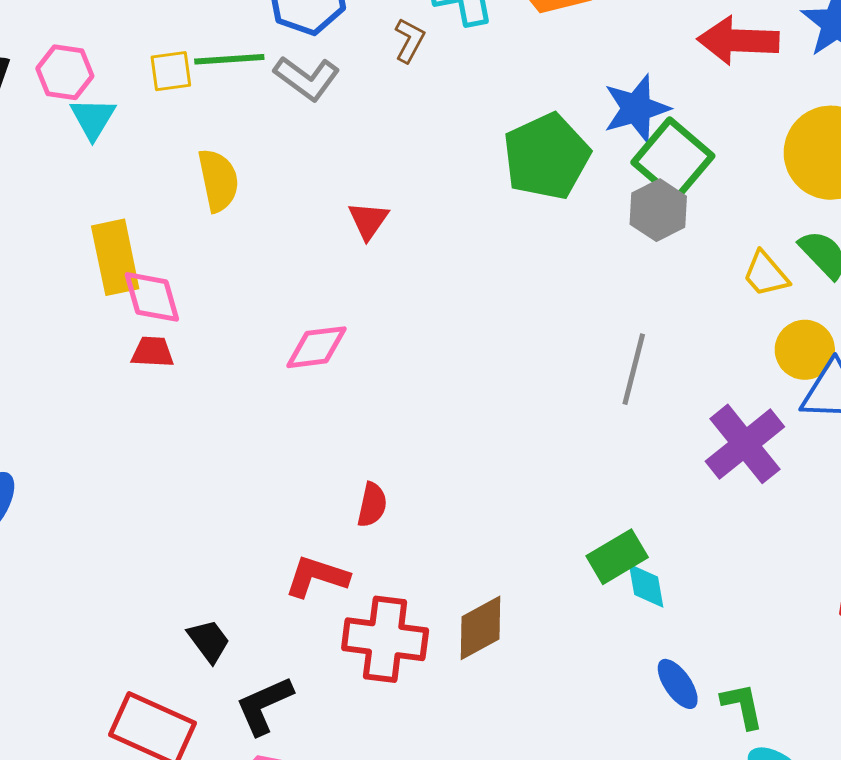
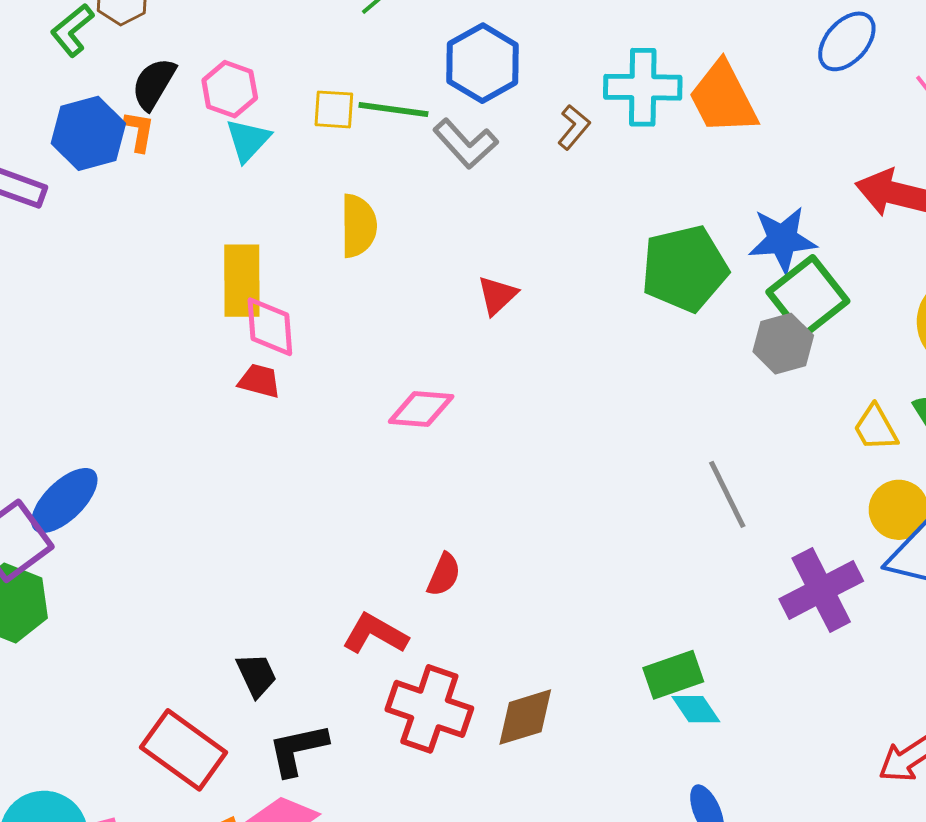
gray line: (634, 369) -> (727, 494), turned -52
cyan diamond: (646, 586) -> (696, 709), turned -36

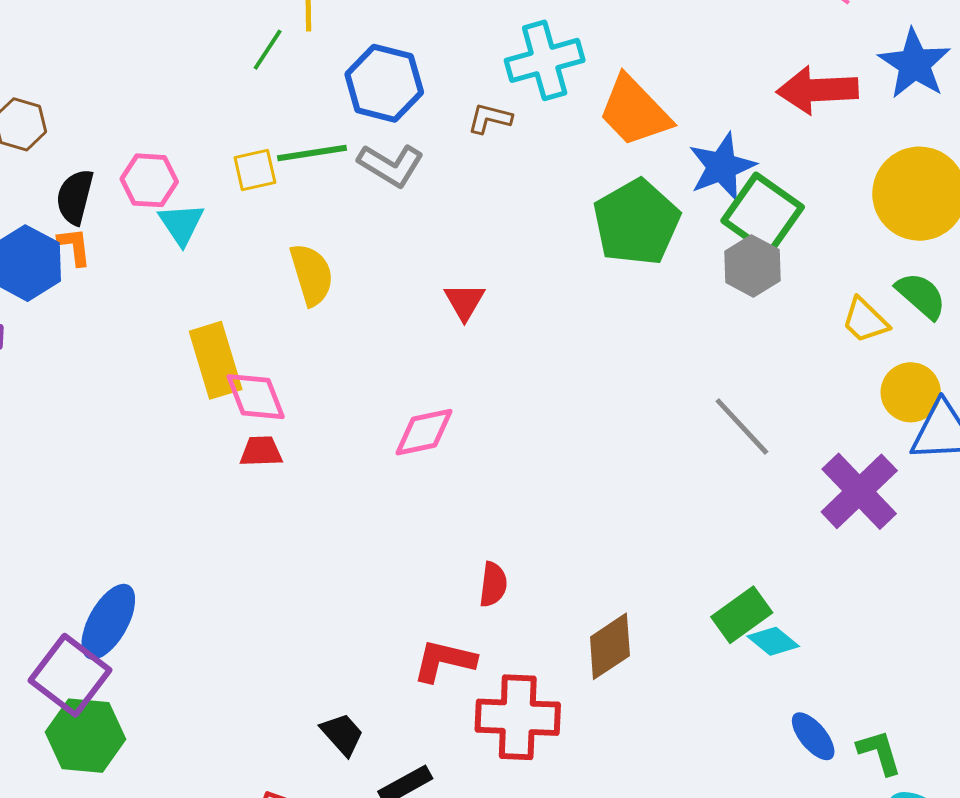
orange trapezoid: (723, 98) -> (634, 111), moved
brown L-shape: (574, 127) -> (490, 118), turned -99
brown diamond: (525, 717) -> (610, 646), moved

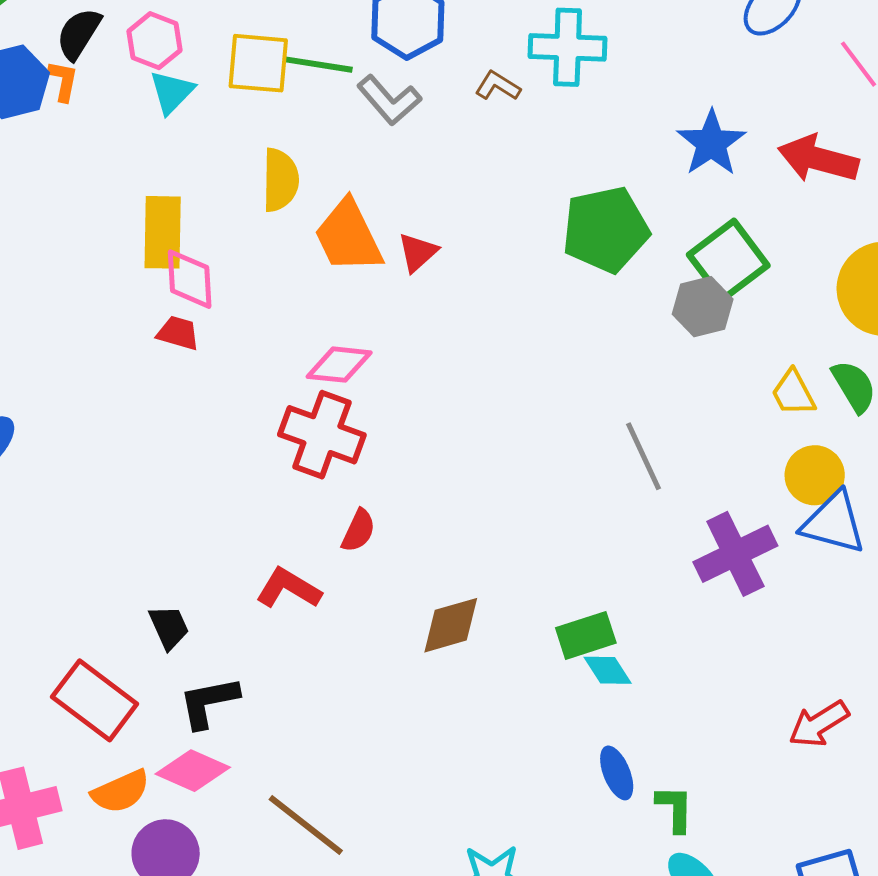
orange trapezoid: (634, 111) -> (348, 236), moved
blue star: (722, 167) -> (711, 143), moved, turned -30
yellow square: (255, 170) -> (258, 63), size x1.5
red cross: (518, 717) -> (322, 435), moved

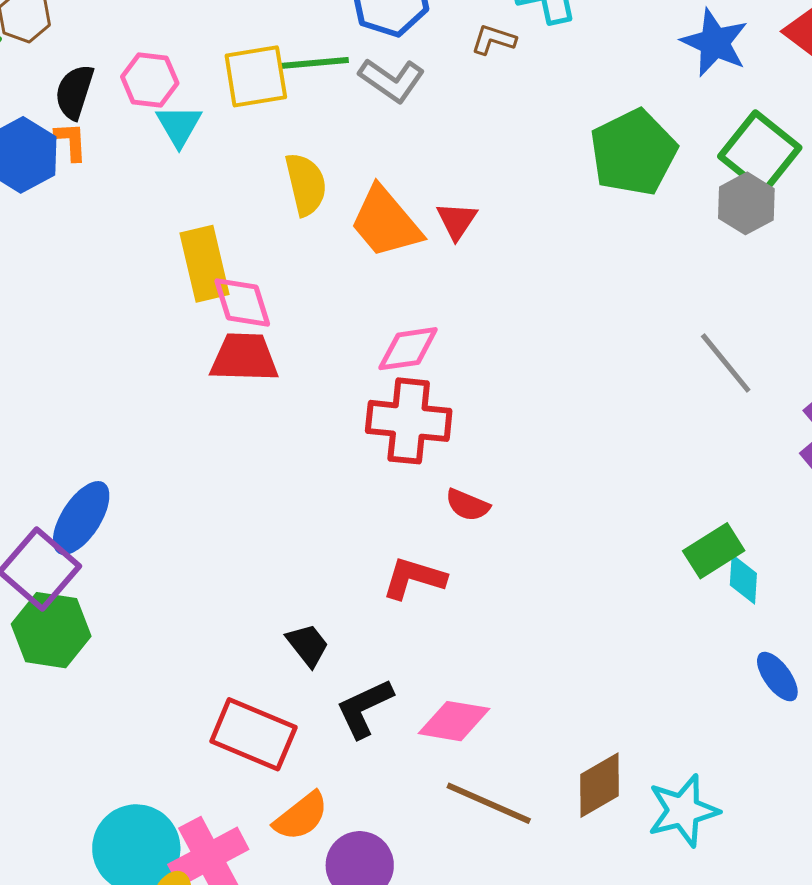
red trapezoid: (178, 333) -> (244, 358), size x1.6
red semicircle: (358, 531) -> (468, 505), turned 102
brown diamond: (451, 625) -> (599, 785), moved
cyan diamond: (608, 670) -> (743, 579), turned 51
pink diamond: (193, 771) -> (454, 721), moved

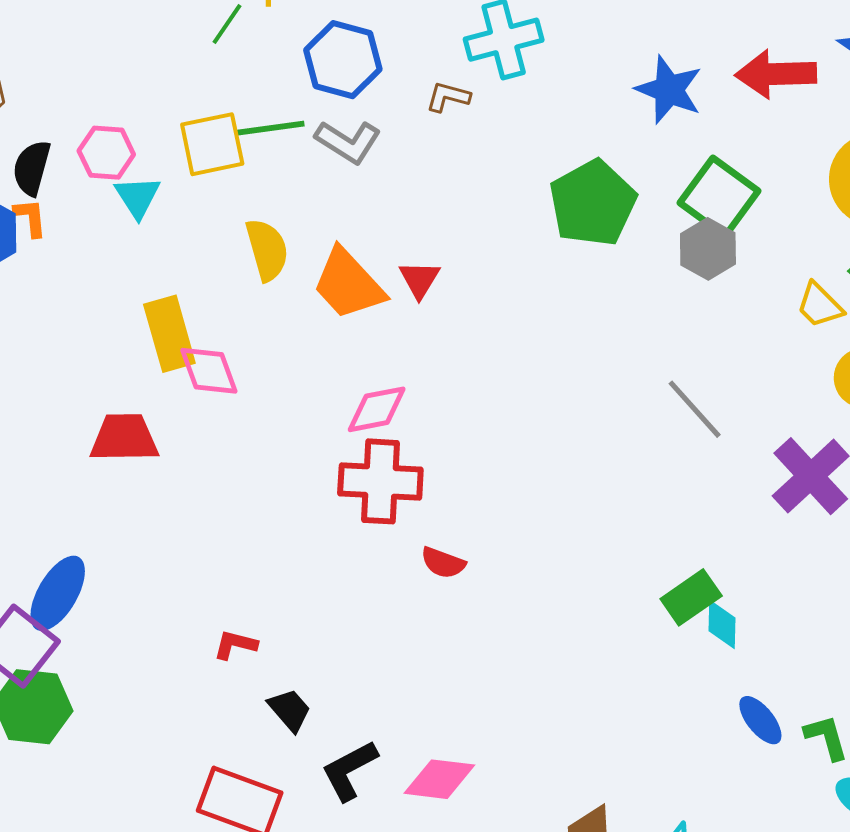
red trapezoid: (244, 358) -> (124, 438), moved
red L-shape: (414, 578) -> (235, 645), moved, size x0.7

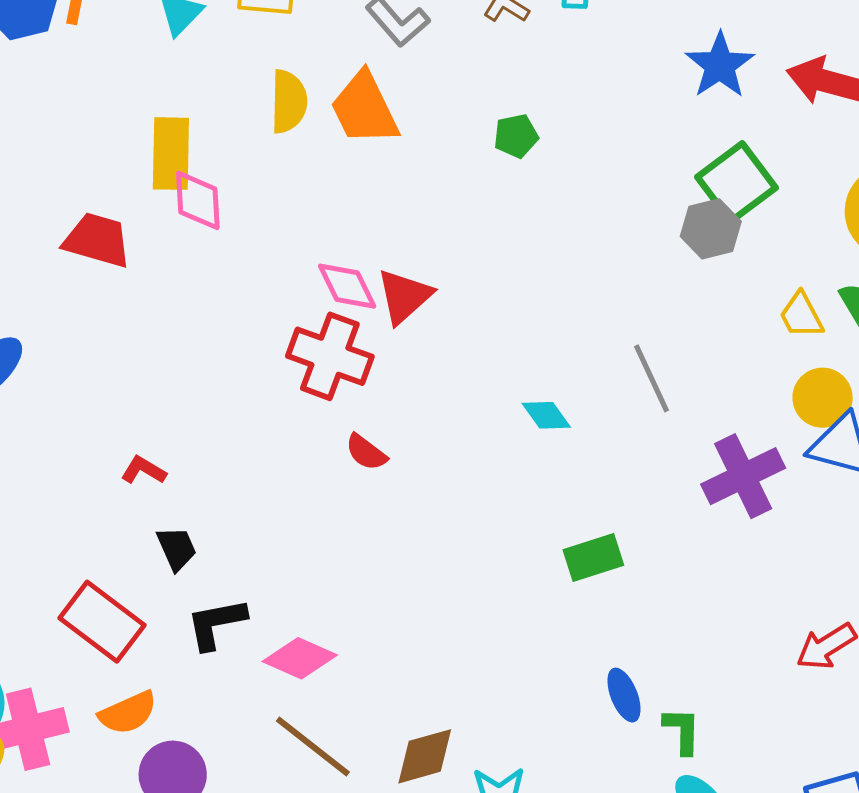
green pentagon: (593, 203) -> (516, 136), moved, size x0.5
red triangle: (419, 279) -> (404, 296), moved, size x1.4
orange trapezoid: (348, 284) -> (364, 109), moved
pink diamond: (377, 409) -> (347, 286), turned 58
cyan diamond: (722, 624) -> (546, 415), moved, turned -54

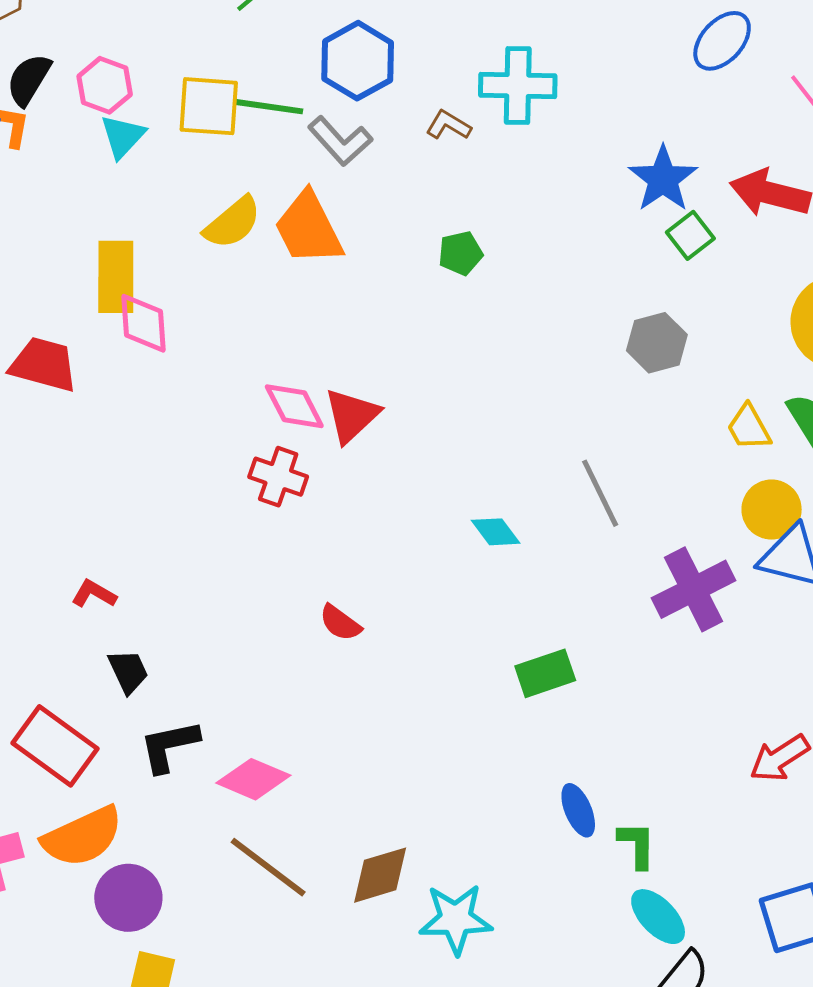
yellow semicircle: (289, 102) -> (233, 223), turned 50
green square: (736, 182) -> (690, 235), moved, size x0.6
red cross: (330, 356) -> (278, 477), size x0.7
red semicircle: (366, 452) -> (340, 623), moved
orange semicircle: (128, 713) -> (83, 837), size x1.4

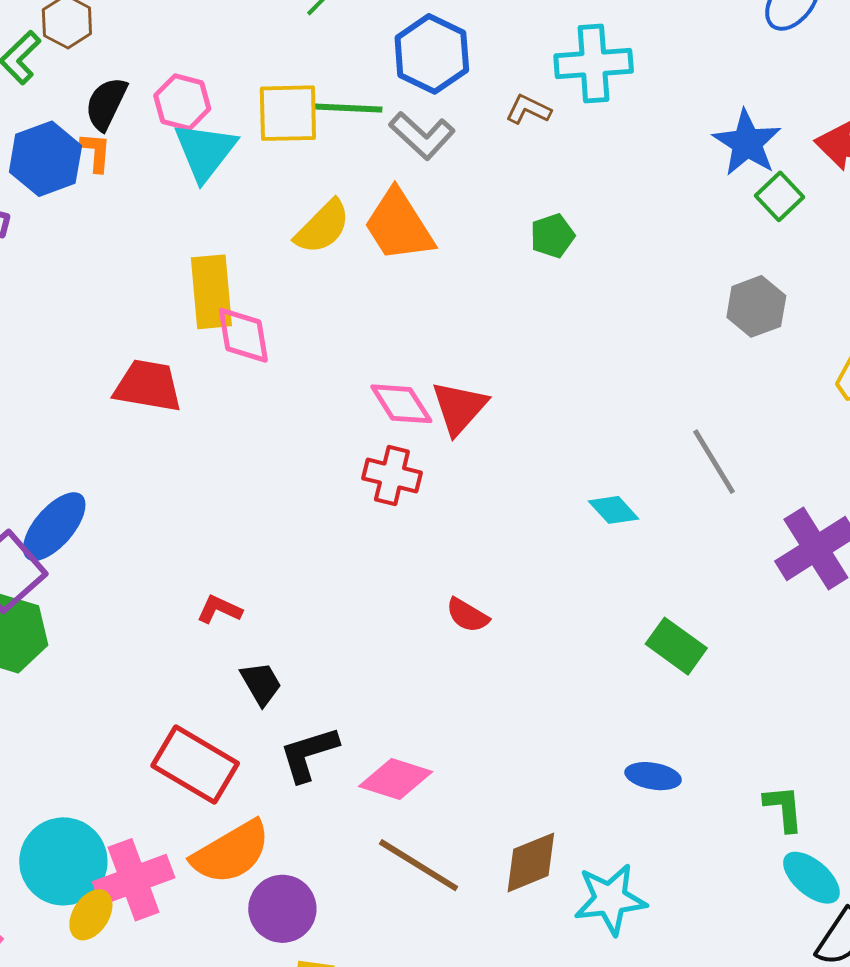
cyan triangle: (123, 136) -> (205, 151), size x1.4
green rectangle: (545, 673) -> (676, 646), turned 60
blue ellipse: (578, 810) -> (653, 776), moved, turned -52

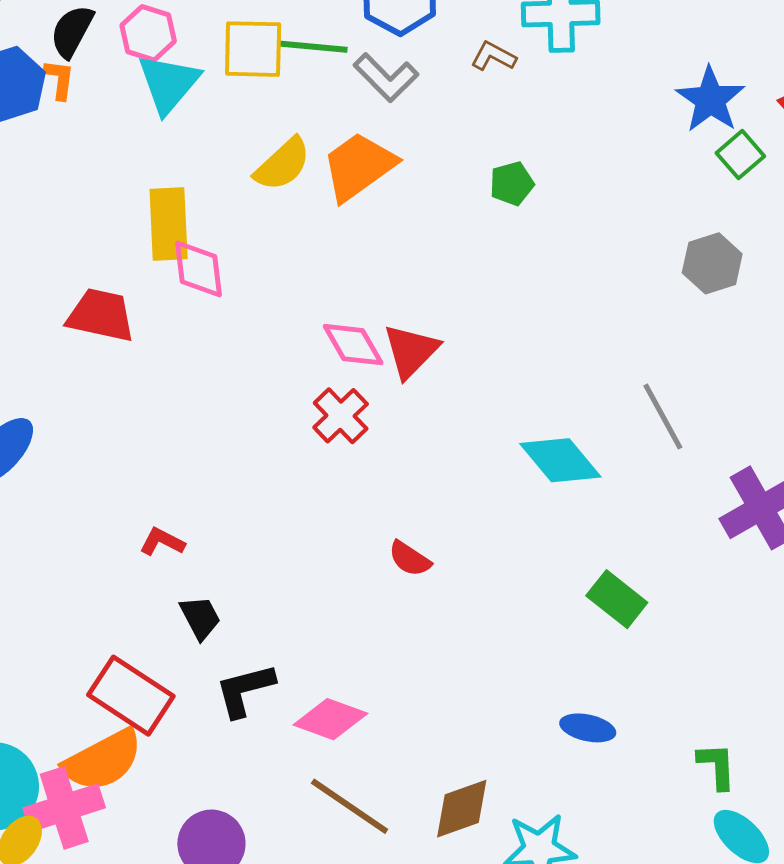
orange trapezoid: (399, 226) -> (359, 166), turned 84
red cross: (392, 475) -> (341, 416), turned 30
cyan diamond: (614, 510) -> (560, 460), size x1.6
orange semicircle: (231, 852) -> (103, 760), moved

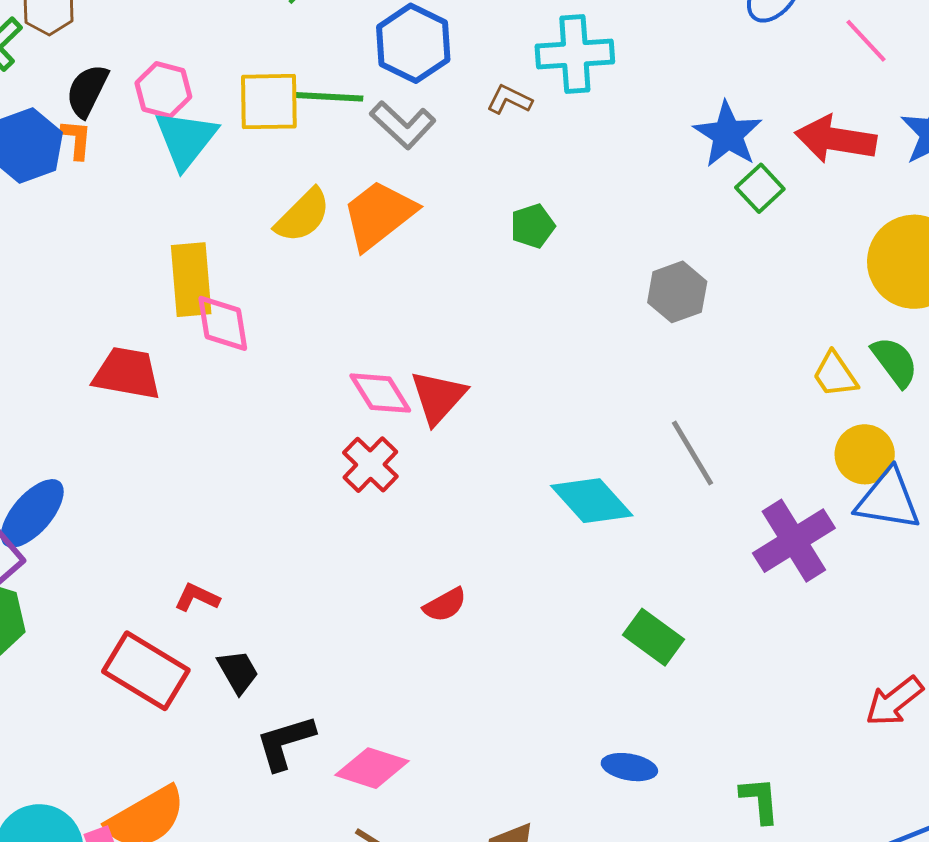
gray hexagon: (712, 263) -> (677, 292), moved
red semicircle: (410, 559) -> (445, 605), turned -60
red rectangle: (131, 696) -> (146, 671), moved

